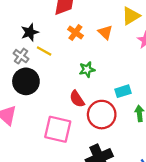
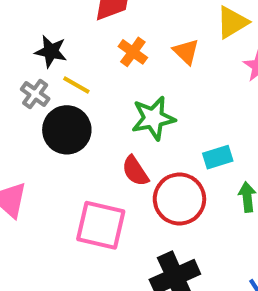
black star: (30, 32) -> (51, 51), turned 30
green star: (87, 69) -> (153, 118), size x1.5
black circle: (26, 81) -> (67, 130), moved

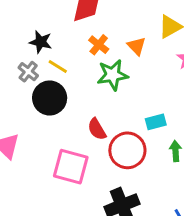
green star: (153, 118) -> (113, 75), moved

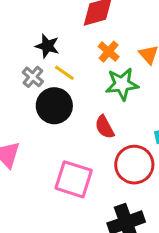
red semicircle: (97, 129) -> (105, 127), moved

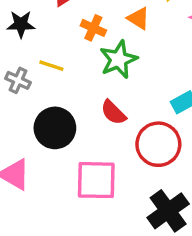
black star: (47, 46) -> (21, 24), moved
black circle: (54, 106) -> (55, 128), moved

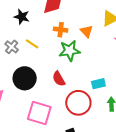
orange cross: (93, 28) -> (61, 30), turned -32

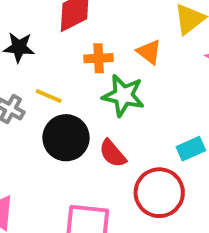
green star: (70, 51) -> (123, 95), turned 30
black circle: (25, 78) -> (66, 138), moved

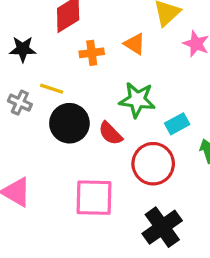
green star: (123, 95) -> (137, 100), moved

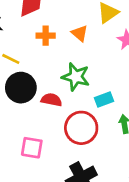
red semicircle: (110, 133) -> (51, 100), turned 138
pink square: (94, 198) -> (32, 148), size x0.7

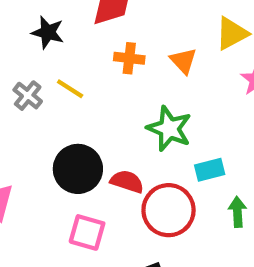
black circle: (21, 88) -> (78, 169), moved
red semicircle: (51, 100) -> (127, 181), moved

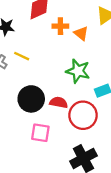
orange cross: (129, 58) -> (60, 26), moved

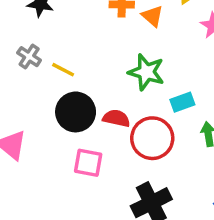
yellow line: (22, 56) -> (63, 70), moved

